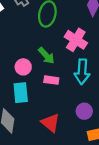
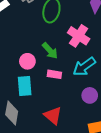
cyan arrow: (82, 72) -> (84, 67), turned 50
purple circle: (84, 111) -> (90, 95), moved

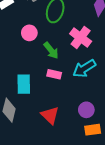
pink circle: (27, 61) -> (29, 33), moved
purple circle: (90, 95) -> (86, 110), moved

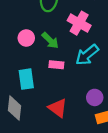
pink circle: (29, 33) -> (26, 38), moved

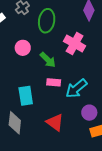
pink circle: (26, 38) -> (23, 48), moved
cyan arrow: (87, 55) -> (76, 89), moved

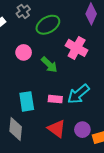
green ellipse: (47, 21) -> (48, 25), turned 50
pink rectangle: (54, 82) -> (55, 99), moved
purple circle: (89, 113) -> (82, 130), moved

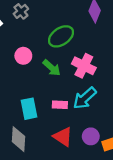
green ellipse: (48, 25) -> (61, 36), moved
pink cross: (77, 48) -> (84, 66), moved

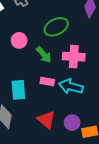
pink cross: (84, 66) -> (74, 57), turned -30
cyan arrow: (85, 98) -> (71, 87), turned 50
pink rectangle: (60, 105) -> (47, 81), moved

